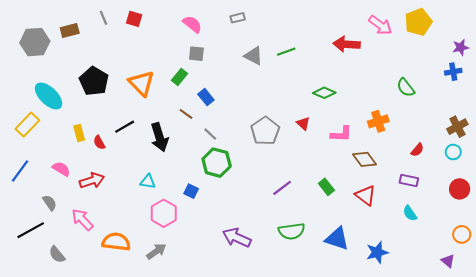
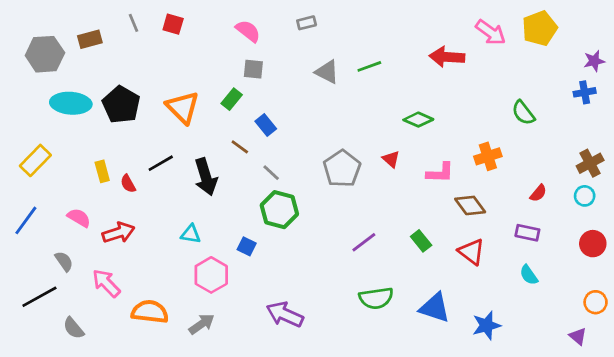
cyan ellipse: (49, 96) -> (71, 103), moved, turned -40
purple arrow: (237, 238) -> (285, 314), moved

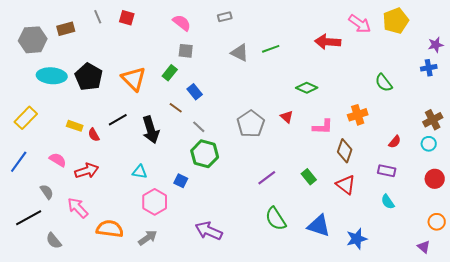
yellow rectangle: (102, 171) -> (75, 126), turned -56
brown diamond: (470, 205) -> (345, 151), turned 55
green semicircle: (376, 298) -> (276, 219), turned 65

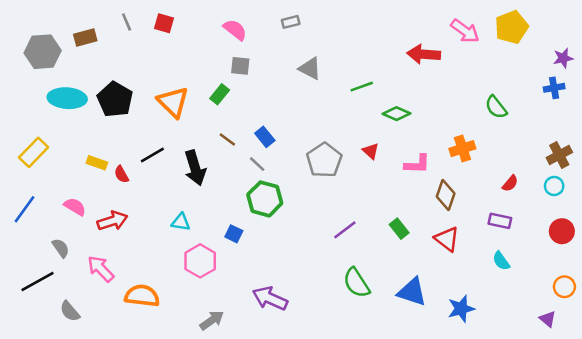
green line: (271, 49) -> (362, 87), moved
blue rectangle: (195, 92) -> (265, 137), moved
gray arrow: (148, 238) -> (212, 320), moved

